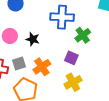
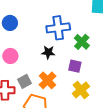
black star: (33, 39) -> (48, 52), moved

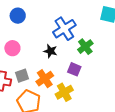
blue cross: (58, 28) -> (64, 29), turned -35
yellow cross: (81, 90) -> (64, 92), moved

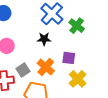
purple square: (74, 69) -> (69, 58), moved
yellow cross: (64, 92) -> (78, 79), moved

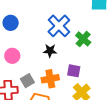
orange cross: (46, 67) -> (50, 79), turned 36

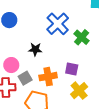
black star: (50, 51) -> (35, 49), moved
pink circle: (12, 56) -> (11, 65), moved

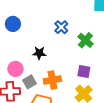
blue cross: (58, 24) -> (61, 27), size x0.6
purple square: (72, 69) -> (84, 72), moved

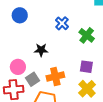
blue circle: (13, 24) -> (20, 15), moved

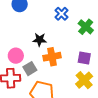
orange cross: (55, 76) -> (52, 57), moved

